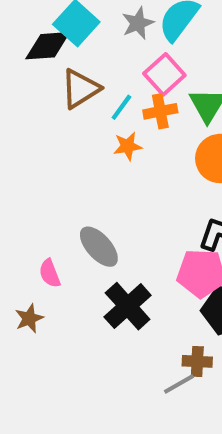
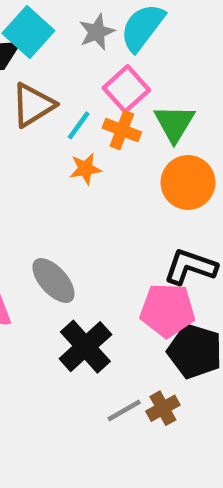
orange cross: (160, 111) -> (122, 130), turned 32
brown cross: (197, 361) -> (163, 408), turned -32
gray line: (179, 384) -> (124, 410), moved

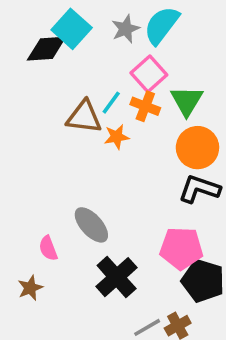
brown triangle: (33, 105) -> (84, 117), moved, turned 39
black L-shape: (190, 267) -> (199, 189), moved

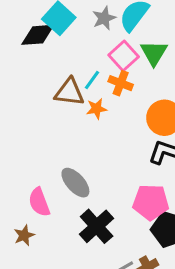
green triangle: (187, 101) -> (154, 53), moved
pink semicircle: (48, 248) -> (39, 202), size x1.4

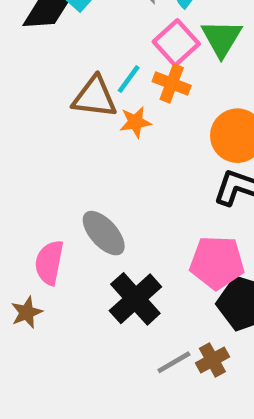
pink semicircle: (39, 202) -> (49, 263), turned 32

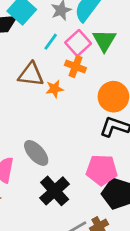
cyan line: (129, 79) -> (51, 42), moved

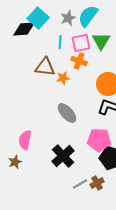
cyan line: (51, 42) -> (60, 42), turned -32
pink square: (78, 43) -> (81, 43), turned 30
gray ellipse: (36, 153) -> (67, 113), moved

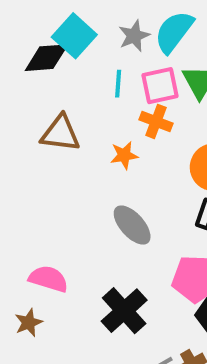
brown triangle: (45, 67) -> (60, 133), moved
pink semicircle: (25, 140) -> (48, 279), turned 96

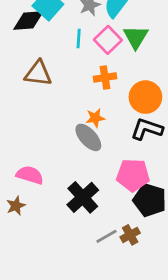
pink square: (160, 86) -> (108, 40), turned -32
orange cross: (156, 121) -> (105, 78), moved, turned -30
orange star: (124, 155) -> (95, 118), moved

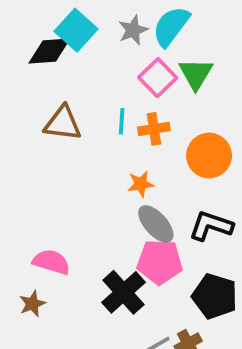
cyan line: (79, 39) -> (122, 121), moved
black L-shape: (147, 129) -> (211, 226), moved
gray ellipse: (88, 137) -> (156, 224), moved
pink pentagon: (133, 175) -> (160, 262), moved

